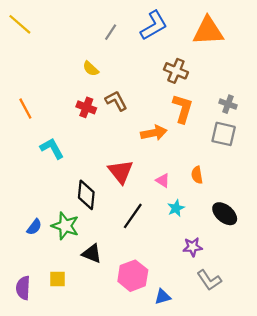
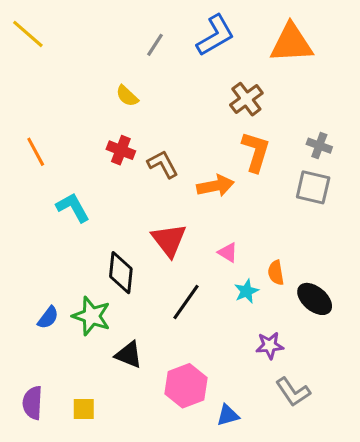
brown cross: (176, 71) -> (246, 99), turned 30
brown L-shape: (116, 101) -> (163, 164), moved
orange semicircle: (197, 175) -> (276, 273), moved
yellow square: (57, 279) -> (84, 409), moved

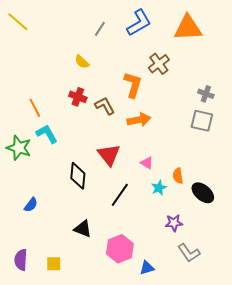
orange line: (36, 152) -> (35, 108), moved
orange L-shape: (256, 152) -> (133, 85), moved
green star: (91, 316) -> (19, 148), moved

